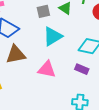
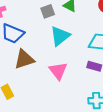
pink triangle: (47, 69) -> (58, 71), turned 48

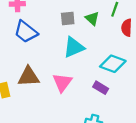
brown triangle: (24, 59) -> (29, 77), moved

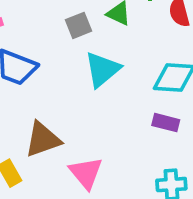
pink triangle: (62, 82) -> (86, 173), moved

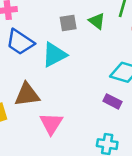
cyan triangle: (102, 69) -> (54, 55), moved

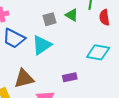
purple rectangle: (113, 101) -> (70, 77), moved, turned -32

